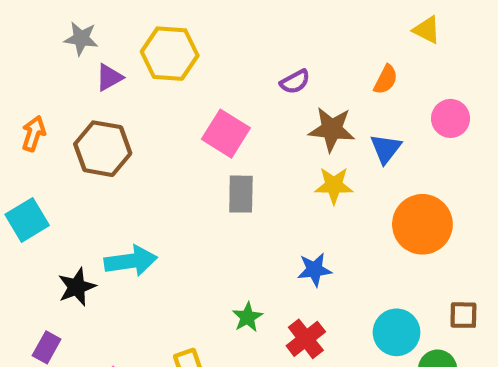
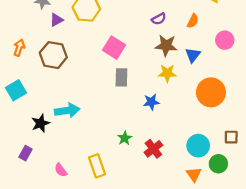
purple semicircle: (295, 82) -> (159, 19), moved
blue star: (314, 270) -> (151, 102), moved

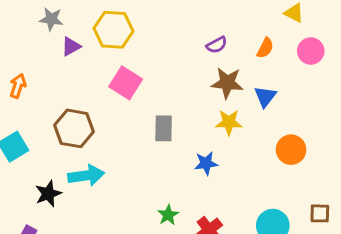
pink circle: (225, 40) -> (311, 51), moved
pink square: (114, 48) -> (126, 83), moved
brown hexagon: (53, 55) -> (74, 128), moved
orange circle: (211, 92) -> (291, 150), size x0.7

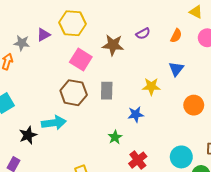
gray star: (51, 19) -> (22, 43), moved
brown star: (227, 83) -> (113, 45), moved
brown hexagon: (74, 128) -> (74, 93), moved
green star: (168, 215) -> (115, 137), moved

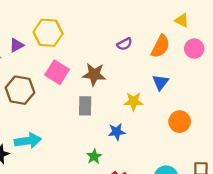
orange semicircle: (176, 36) -> (160, 46), size x1.5
brown star: (113, 45) -> (94, 74), moved
brown hexagon: (74, 93) -> (20, 90), moved

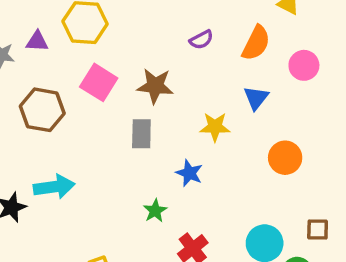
purple triangle: (17, 45) -> (37, 41), turned 32
pink circle: (194, 49) -> (304, 65), moved
blue star: (117, 132) -> (189, 173), turned 30

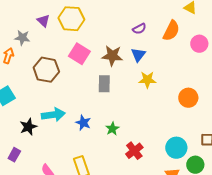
purple triangle: (37, 41) -> (43, 21), moved, turned 40
blue triangle: (256, 98) -> (138, 55), moved
blue star: (189, 173) -> (83, 123), moved

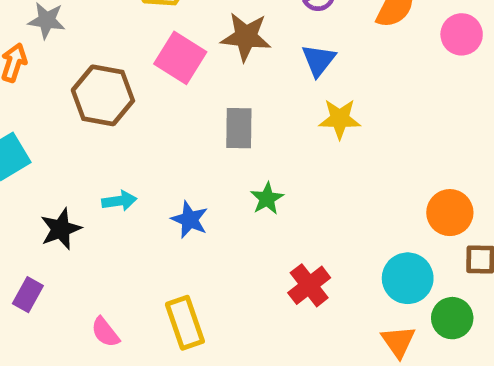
brown star: (112, 56) -> (246, 37), moved
orange circle: (188, 98) -> (450, 213), moved
cyan arrow: (53, 115) -> (119, 201), size x0.6
green star: (112, 129) -> (267, 199), moved

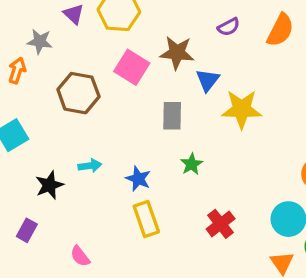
blue triangle: (319, 60) -> (208, 80), moved
yellow star: (340, 119) -> (242, 109), size x1.4
yellow rectangle: (185, 323) -> (146, 219), moved

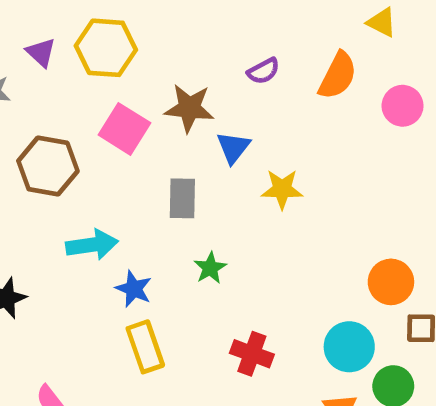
yellow star: (242, 109) -> (282, 189), size x0.7
cyan arrow: (90, 166) -> (92, 245), moved, size x1.5
red cross: (221, 224) -> (252, 354), turned -32

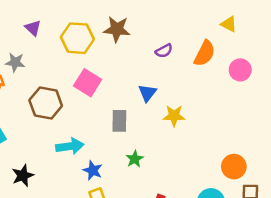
purple triangle: (41, 52) -> (33, 28), moved
brown star: (189, 108) -> (117, 29), moved

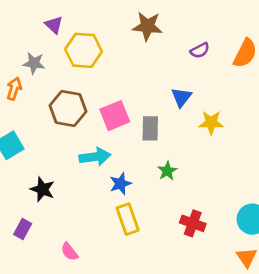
yellow hexagon: (77, 38) -> (84, 50), moved
pink square: (88, 83) -> (115, 116), moved, turned 36
blue star: (93, 170) -> (120, 184), turned 30
black star: (23, 175) -> (42, 189), turned -30

